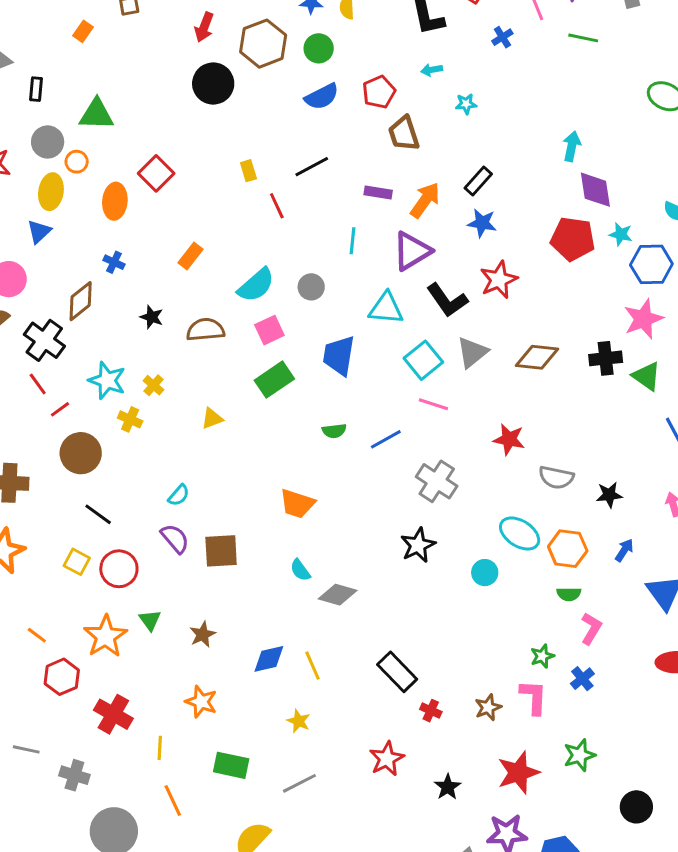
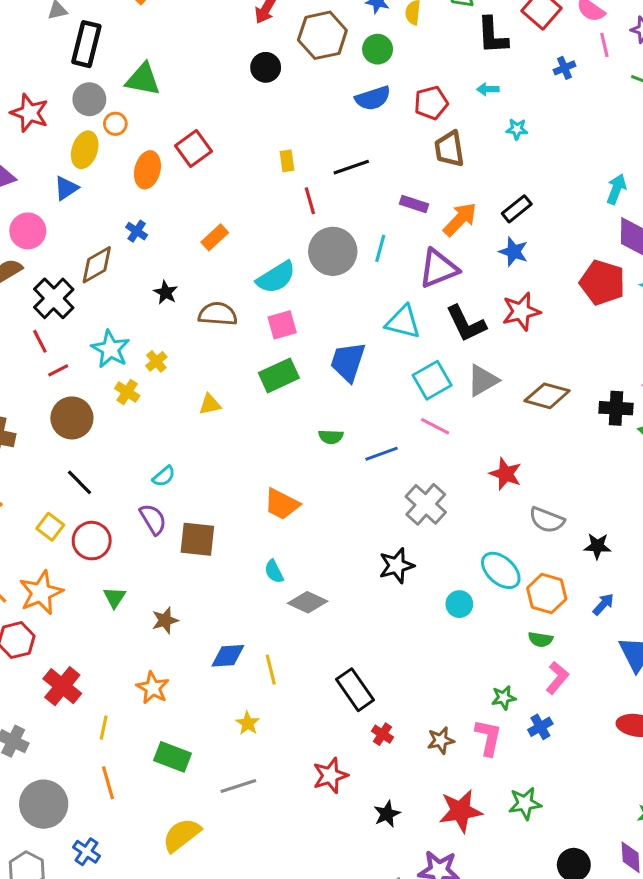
black circle: (213, 84) -> (266, 67), size x0.7
black rectangle: (36, 89) -> (86, 44), size x1.8
gray circle: (311, 287) -> (333, 251), moved, size x1.8
orange star: (105, 636) -> (41, 593), moved

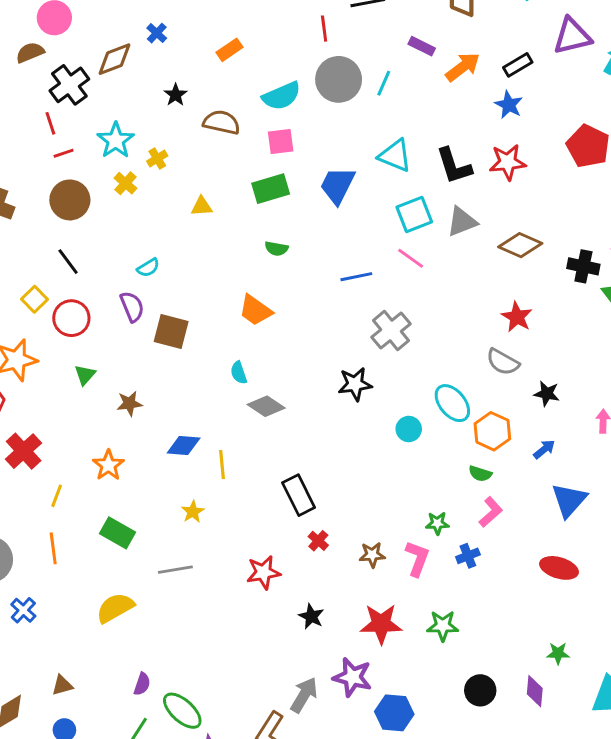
purple triangle: (438, 268) -> (572, 36), moved
green semicircle: (331, 437) -> (276, 249), moved
red star: (506, 474) -> (517, 317), moved
black star: (387, 814) -> (311, 616), turned -30

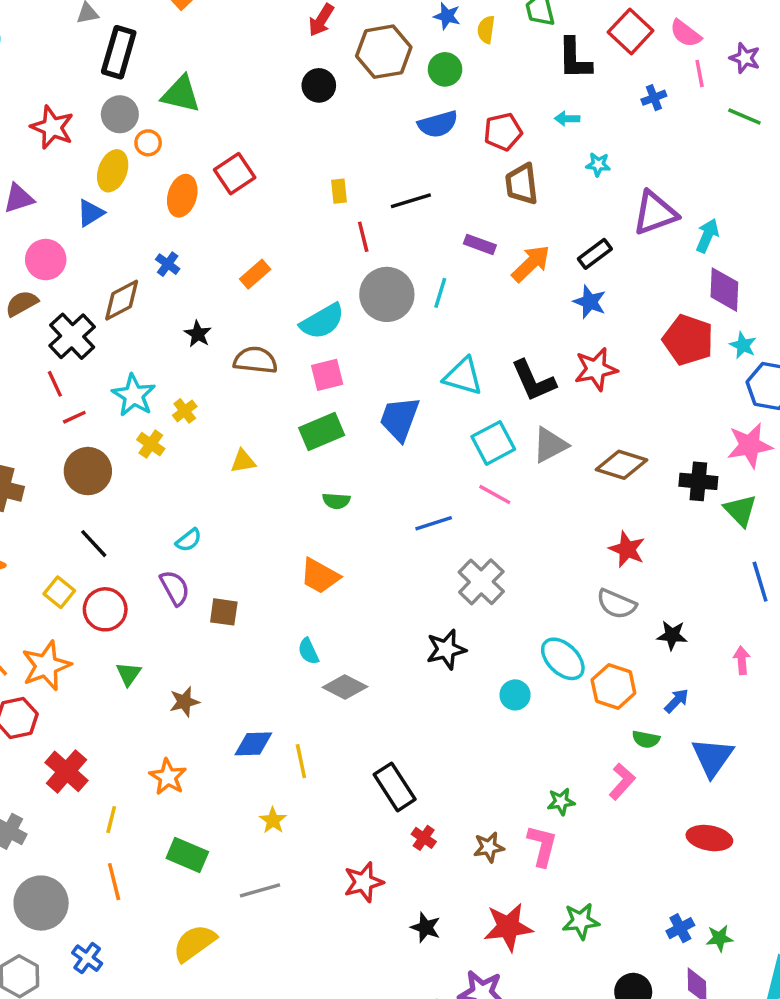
brown square: (171, 332) -> (224, 612), size x0.7
green semicircle: (480, 474) -> (646, 739), moved
blue cross: (468, 556) -> (680, 928), moved

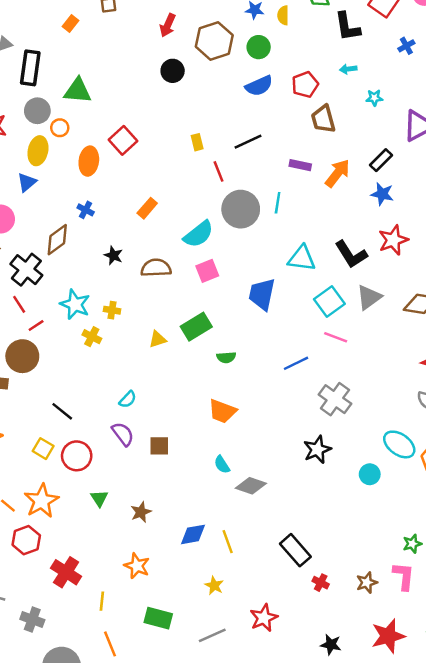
yellow cross: (185, 411) -> (112, 310), turned -35
green rectangle: (322, 431) -> (196, 327), moved
brown circle: (88, 471) -> (22, 356), moved
red star: (364, 882) -> (264, 618), moved

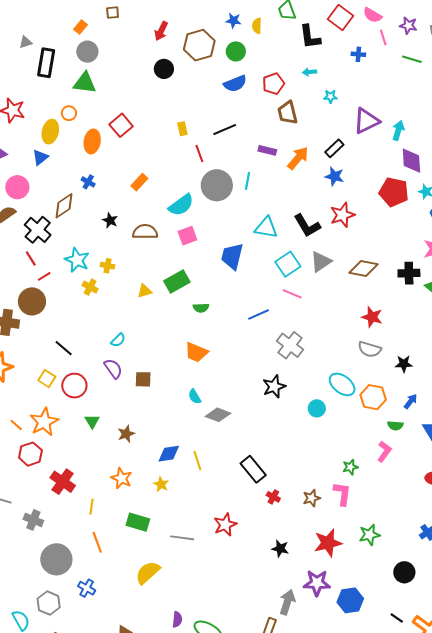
blue cross: (406, 46) -> (358, 54), turned 32
gray circle: (37, 111) -> (87, 52), moved
yellow star: (214, 585) -> (161, 484), moved
gray line: (212, 635) -> (182, 538), turned 30

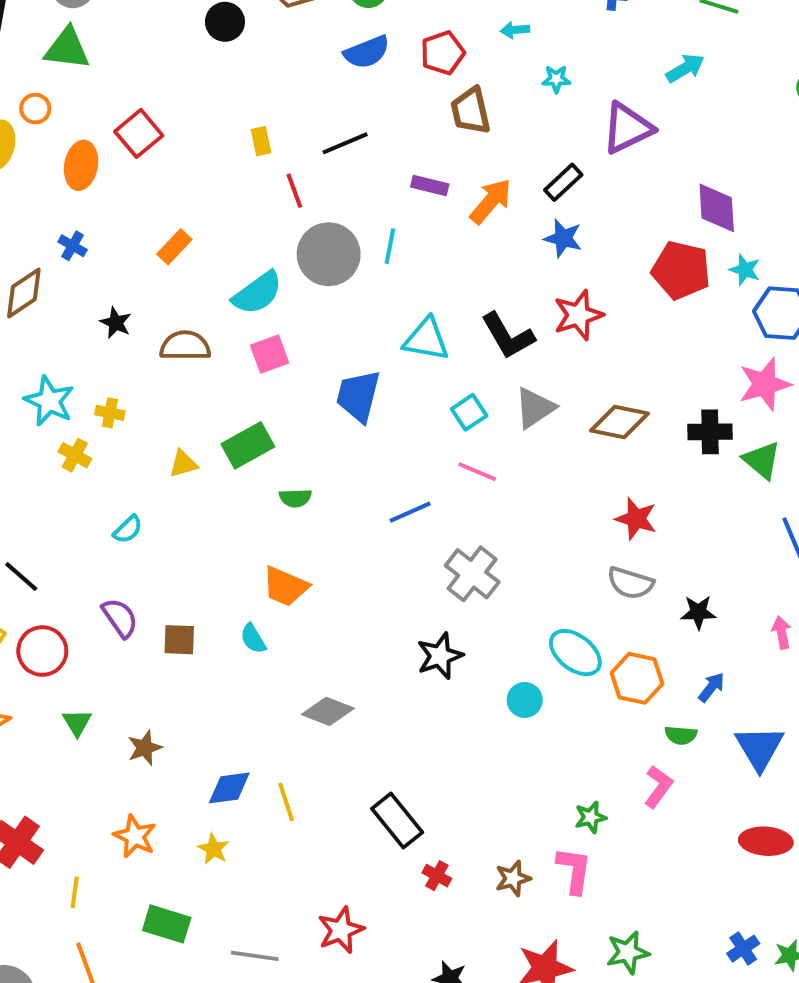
cyan arrow: (398, 131) -> (685, 68), moved, turned 42
cyan square: (288, 264) -> (469, 412), size x0.7
cyan semicircle: (118, 340) -> (128, 529), moved
cyan semicircle: (195, 397) -> (253, 639), moved

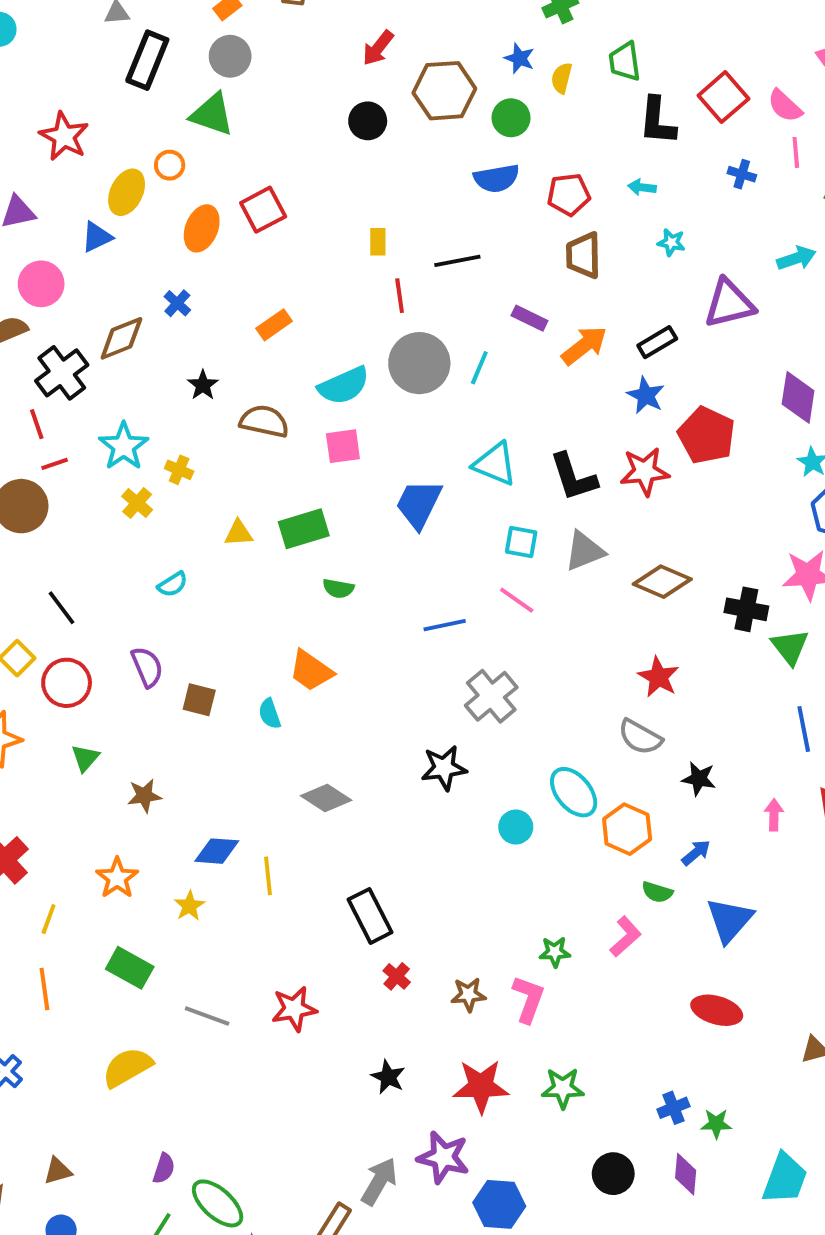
red pentagon: (681, 270) -> (707, 435), moved
cyan square: (469, 412) -> (521, 542), turned 32

